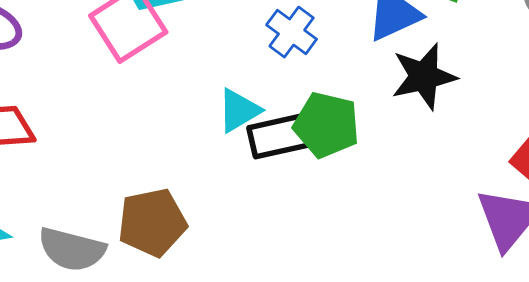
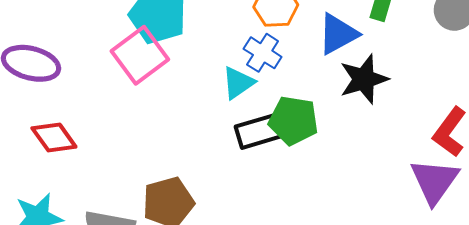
cyan triangle: (239, 110) -> (238, 83), moved

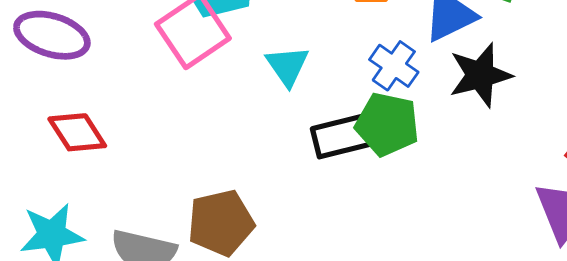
blue cross: (263, 53) -> (394, 66), moved
cyan triangle: (238, 83) -> (287, 66), moved, turned -33

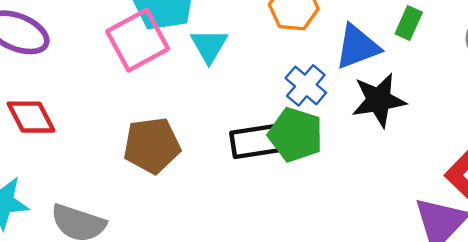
cyan triangle: (287, 66) -> (209, 46), moved
brown pentagon: (221, 223) -> (152, 145), moved

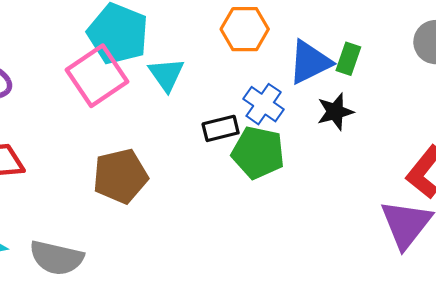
green rectangle: (409, 23) -> (348, 59), moved
black star: (379, 100) -> (335, 112), size x0.7
black rectangle: (256, 141) -> (221, 128), moved, size x0.7

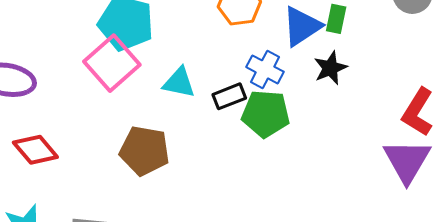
cyan triangle: (166, 74) -> (179, 83), moved, turned -36
brown pentagon: (120, 176) -> (144, 151), turned 30

